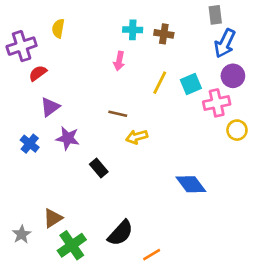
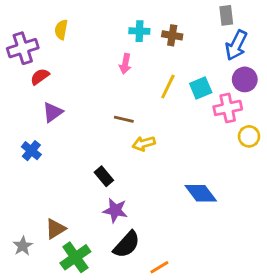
purple star: (68, 138) -> (115, 210), moved

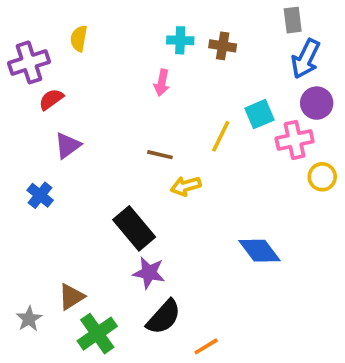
yellow line: (168, 87) -> (221, 136), moved
black rectangle: (104, 176) -> (134, 228), size x1.6

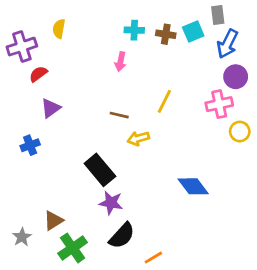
cyan square: (260, 114) -> (193, 31), moved
blue cross: (40, 195) -> (30, 145), turned 30

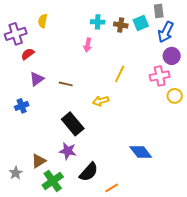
brown line: (119, 115) -> (66, 84), moved
blue diamond: (193, 186) -> (141, 152), moved
purple star: (111, 203) -> (68, 151), moved

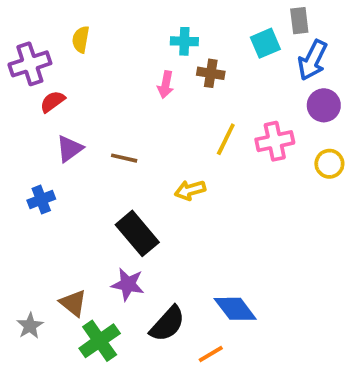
brown cross: (121, 25) -> (211, 73), moved
pink cross: (160, 76) -> (275, 141), moved
yellow circle: (175, 96) -> (329, 164), moved
blue diamond: (141, 152) -> (235, 309), moved
brown triangle: (39, 161) -> (73, 303), turned -49

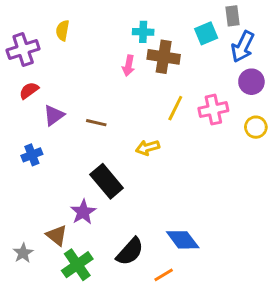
brown cross: (211, 73) -> (164, 57), size x1.5
red semicircle: (53, 102) -> (29, 90), moved
purple star: (128, 284) -> (83, 212), moved, turned 30

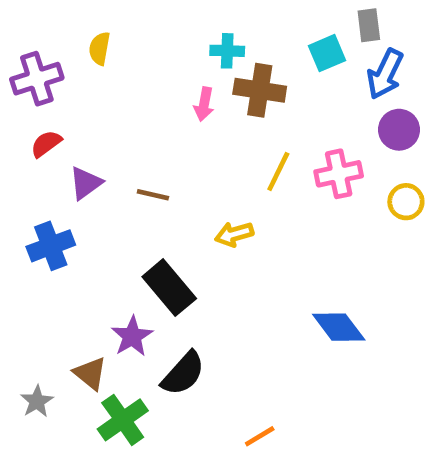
blue cross: (32, 155) -> (51, 246), size x1.4
blue diamond: (183, 240) -> (339, 327), moved
black semicircle: (130, 252) -> (183, 373), moved

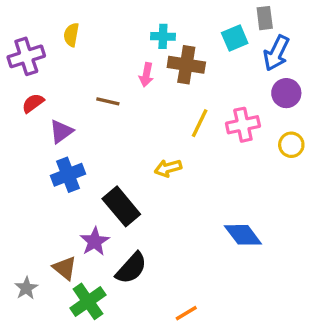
brown line: (153, 195) -> (108, 101), moved
blue cross: (51, 246) -> (68, 175), moved

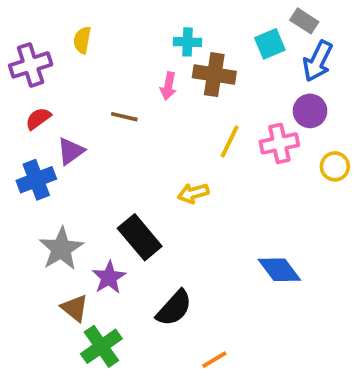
gray rectangle: (265, 18) -> (304, 21), turned -50
purple circle: (286, 93) -> (310, 111), moved
blue cross: (68, 175) -> (36, 180), moved
black semicircle: (131, 268) -> (174, 308), moved
gray star: (26, 288) -> (61, 249), moved, size x1.6

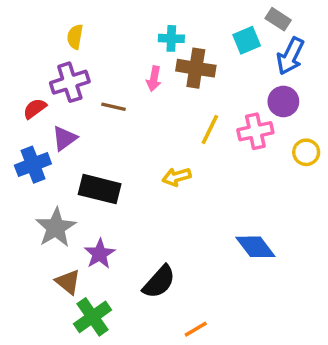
purple cross: (31, 65) -> (70, 82), moved
black rectangle: (140, 237) -> (100, 189), moved, turned -36

